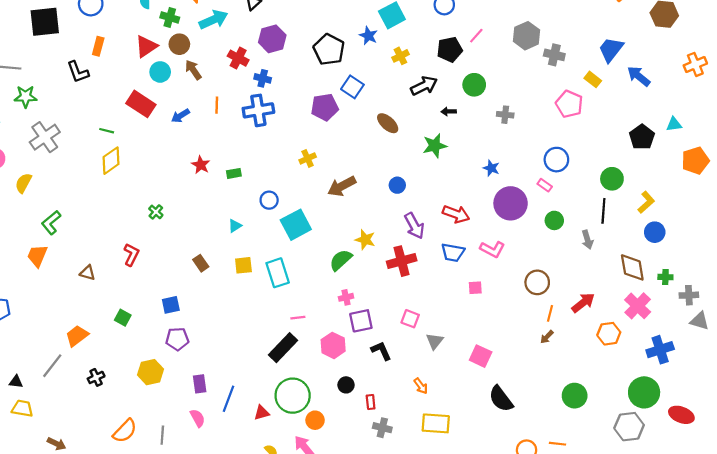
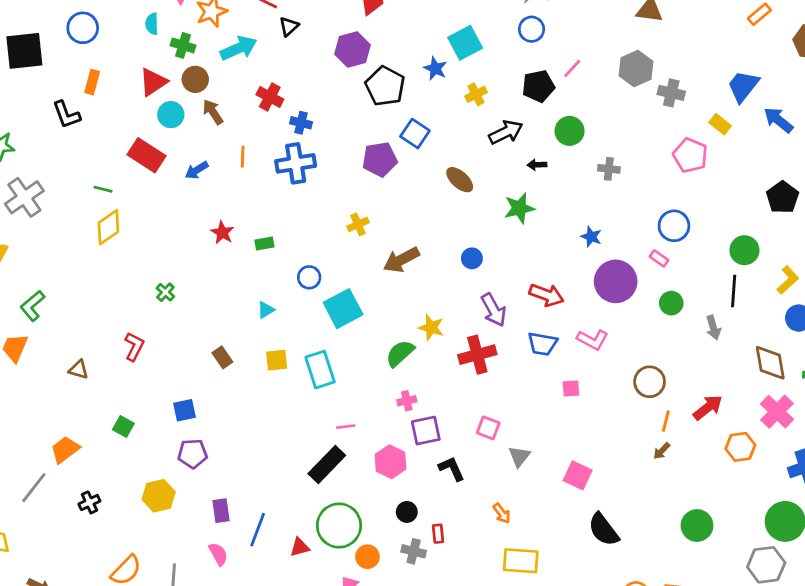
purple hexagon: (272, 39) -> (353, 50), moved
gray cross: (382, 428) -> (414, 551), moved

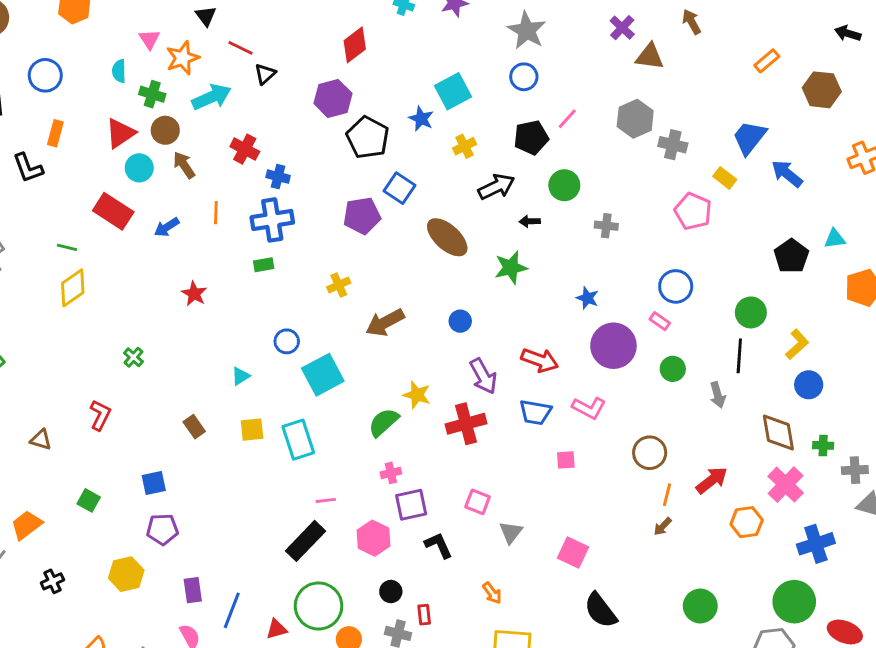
brown ellipse: (460, 180) -> (447, 237), size x1.4
green rectangle: (264, 243) -> (264, 265), moved

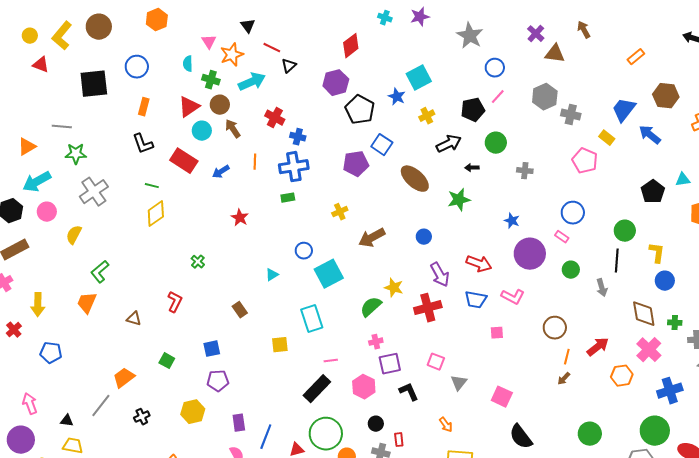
blue circle: (524, 77) -> (495, 68), moved
brown hexagon: (822, 90) -> (666, 96), moved
black L-shape: (28, 168) -> (143, 144), moved
yellow L-shape: (797, 344) -> (657, 253), turned -40
yellow square: (252, 430) -> (280, 345), moved

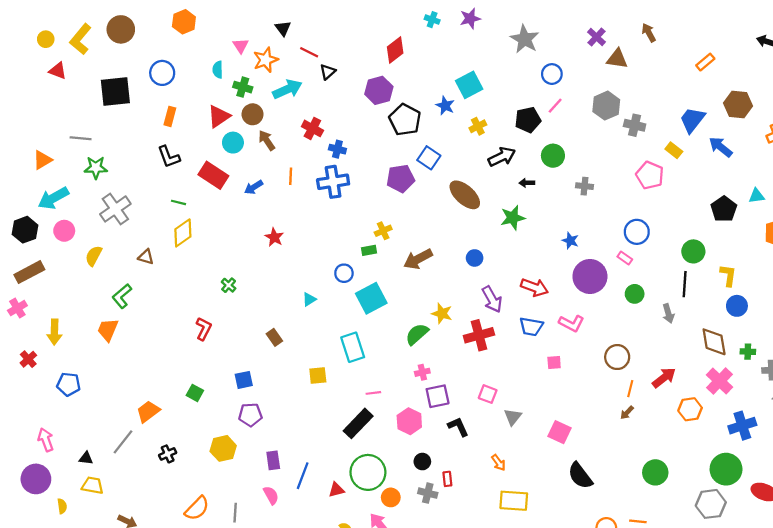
green rectangle: (288, 198) -> (369, 250), moved
brown triangle: (134, 319) -> (146, 257), moved

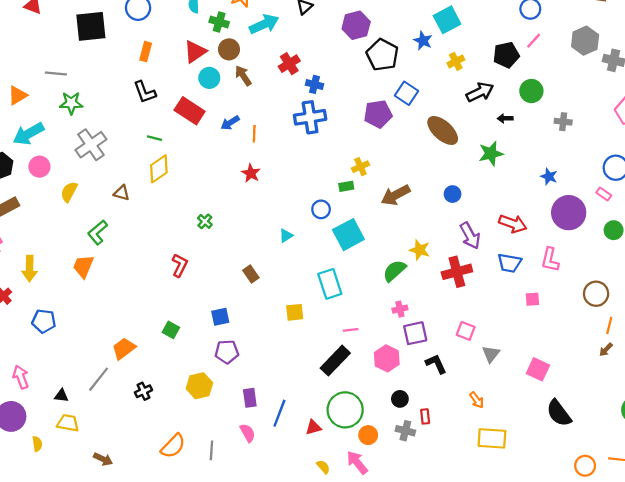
red cross: (312, 128) -> (289, 64), turned 30
orange line: (291, 176) -> (254, 134), moved
pink L-shape: (571, 323) -> (550, 260), turned 75

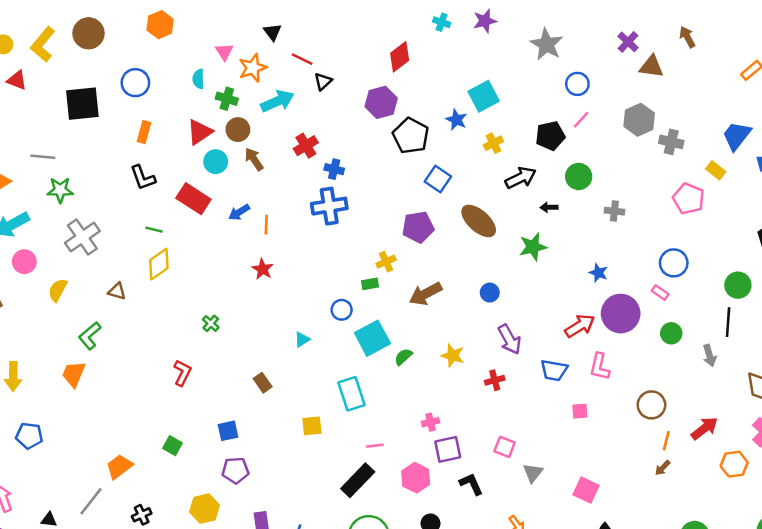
purple pentagon: (378, 114) -> (418, 227), moved
red arrow: (513, 224) -> (580, 326), moved, turned -52
green semicircle: (394, 271) -> (403, 357), moved, size x0.7
red cross: (457, 272) -> (495, 380), size x0.6

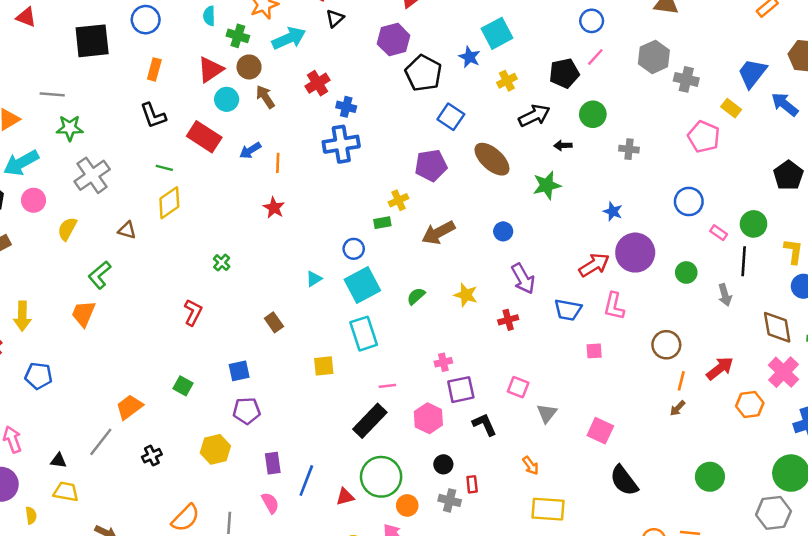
pink rectangle: (660, 293) -> (719, 233), moved
cyan square: (372, 338) -> (362, 285), moved

